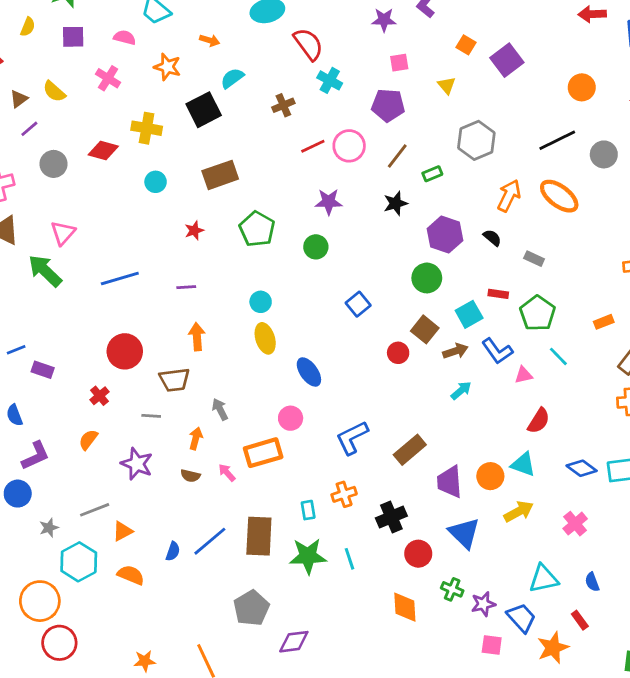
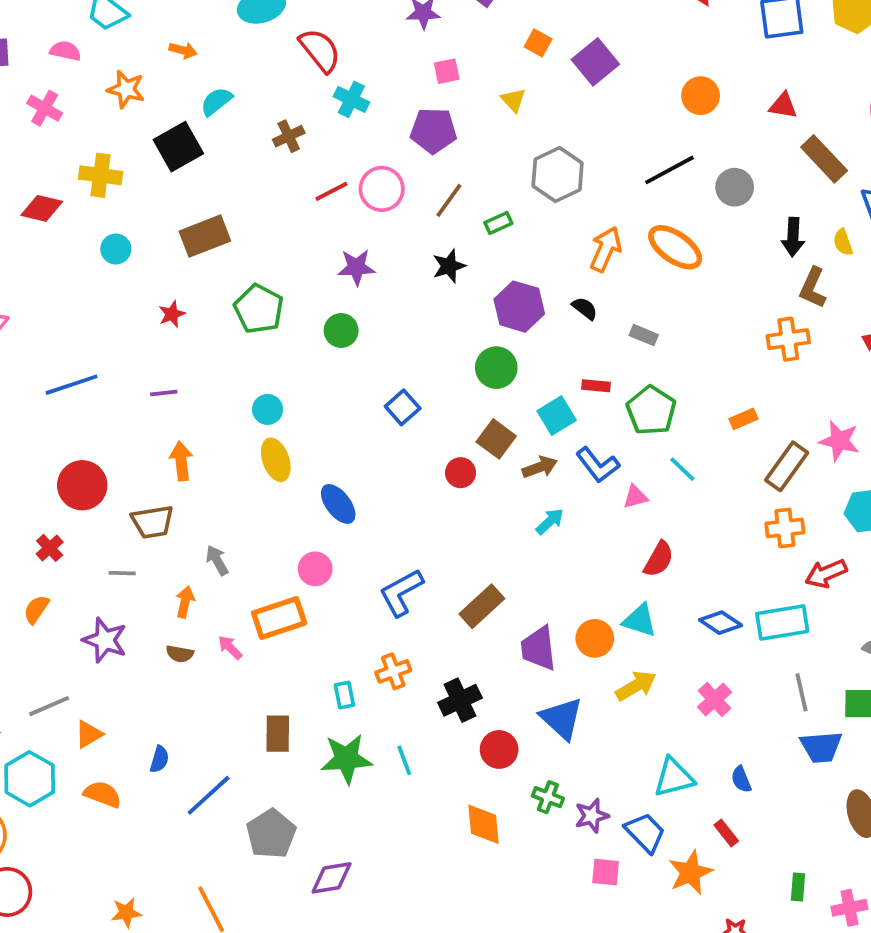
brown rectangle: (259, 536) -> (278, 734), size x0.7
blue line: (210, 541) -> (209, 795), moved

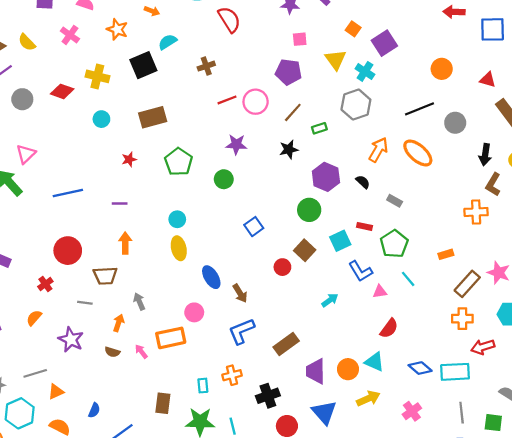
cyan cross: (351, 99) -> (365, 71), moved
yellow triangle: (513, 100) -> (336, 60), size x1.5
brown arrow: (540, 467) -> (240, 293), moved, turned 72

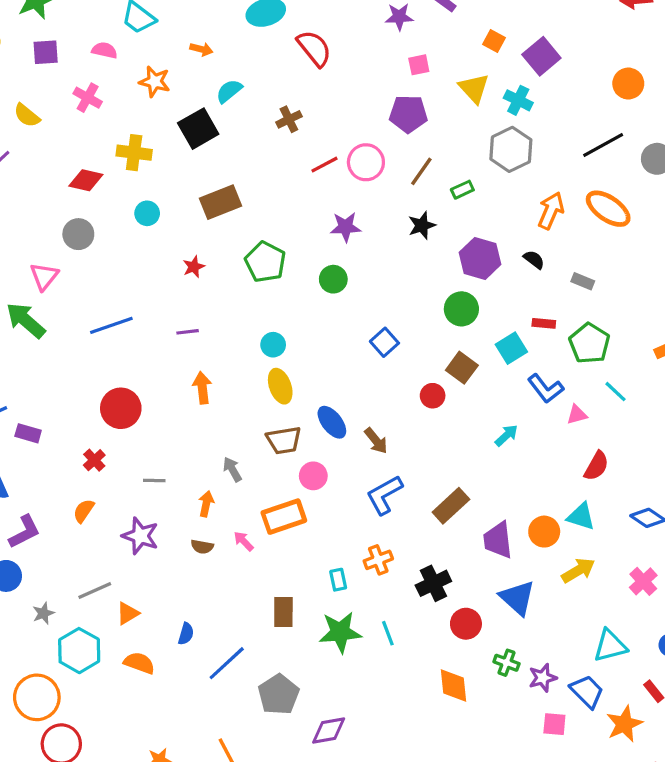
gray circle: (22, 99) -> (78, 234), moved
brown trapezoid: (105, 276) -> (284, 440), moved

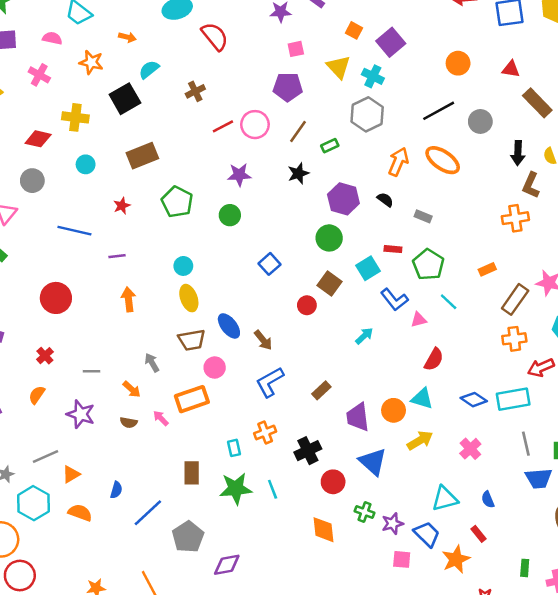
blue line: (111, 325) -> (74, 231), moved, turned 32
red circle: (121, 408) -> (56, 298), moved
orange arrow: (206, 504) -> (132, 389), turned 120
brown rectangle: (451, 506) -> (321, 390), size x0.7

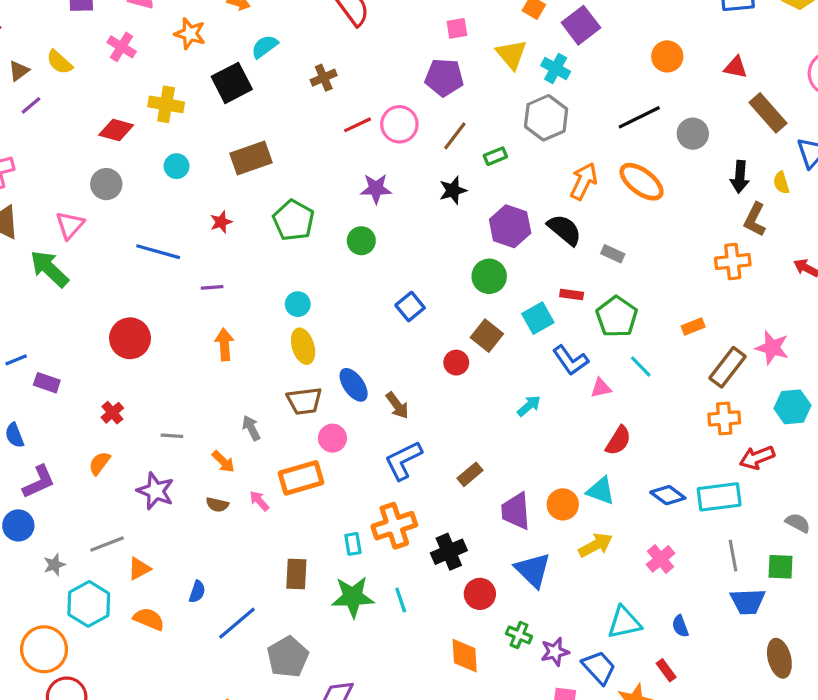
black semicircle: (385, 200) -> (564, 230), size x1.6
orange cross: (265, 432) -> (394, 526), size x1.5

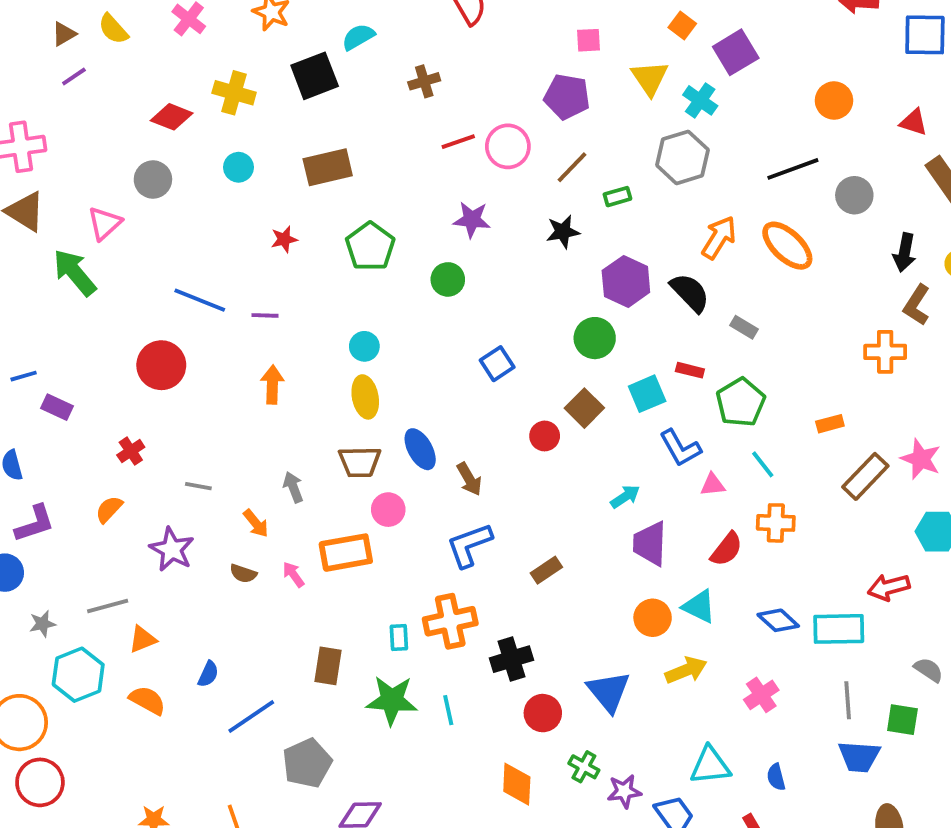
blue line: (158, 252) -> (200, 300), moved
orange cross: (724, 418) -> (776, 523), moved
purple trapezoid: (516, 511) -> (650, 544), moved

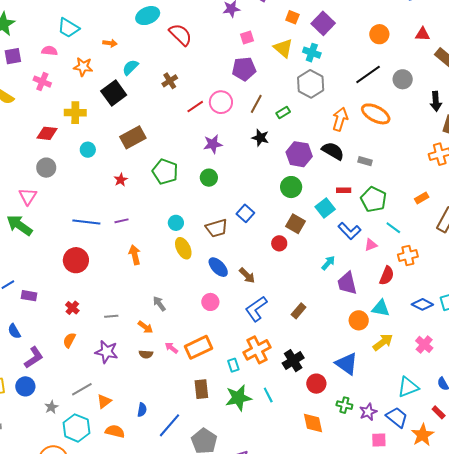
black star: (563, 232) -> (260, 138), turned -30
brown trapezoid: (360, 462) -> (217, 228), moved
orange rectangle: (346, 553) -> (198, 347), moved

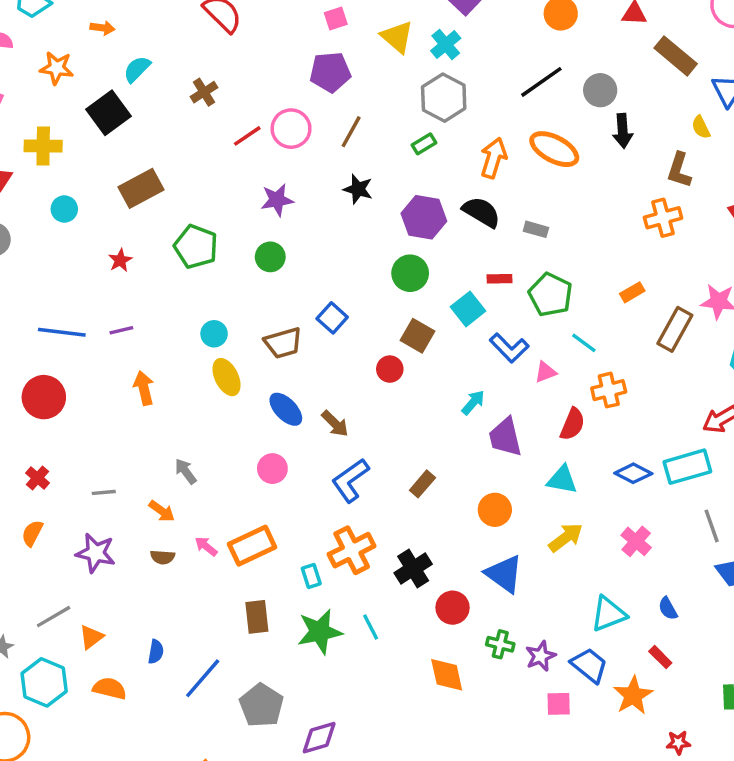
cyan cross: (312, 53) -> (446, 44), turned 30
black arrow: (436, 101) -> (623, 131), moved
green rectangle: (283, 112) -> (424, 144), moved
orange circle: (359, 320) -> (495, 510), moved

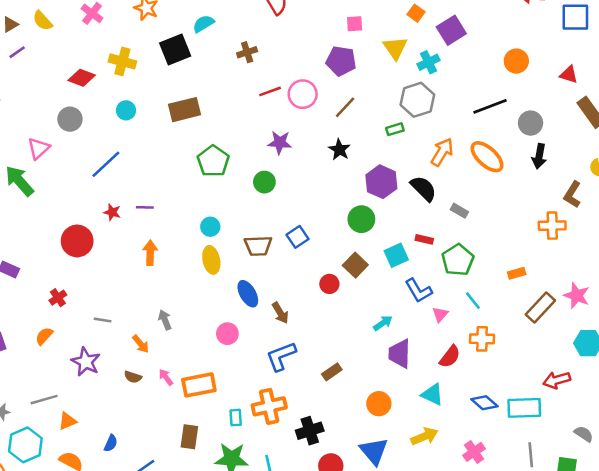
red star: (120, 260) -> (112, 212), moved, turned 30
blue line: (62, 332) -> (106, 164), moved, turned -64
pink triangle: (546, 372) -> (440, 314), turned -42

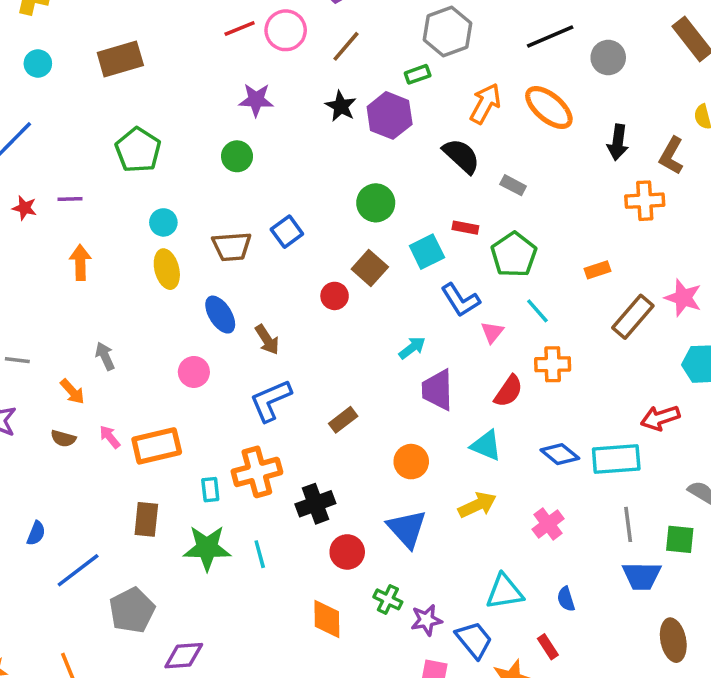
black arrow: (539, 156) -> (618, 142), moved
green pentagon: (213, 161) -> (138, 150), moved
purple hexagon: (381, 182) -> (390, 115), moved

